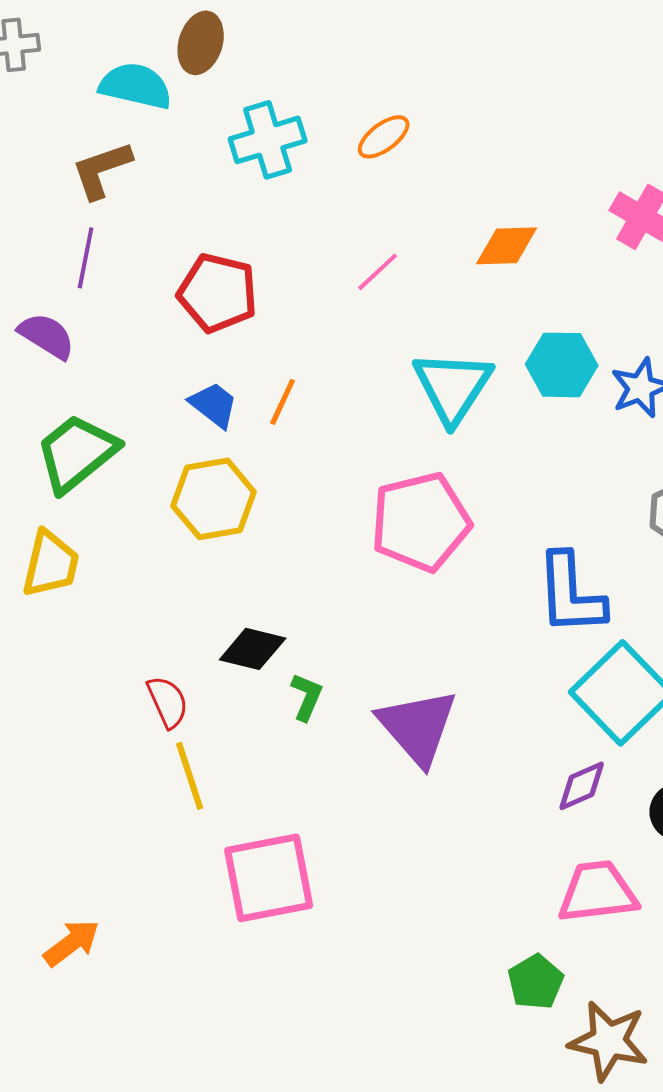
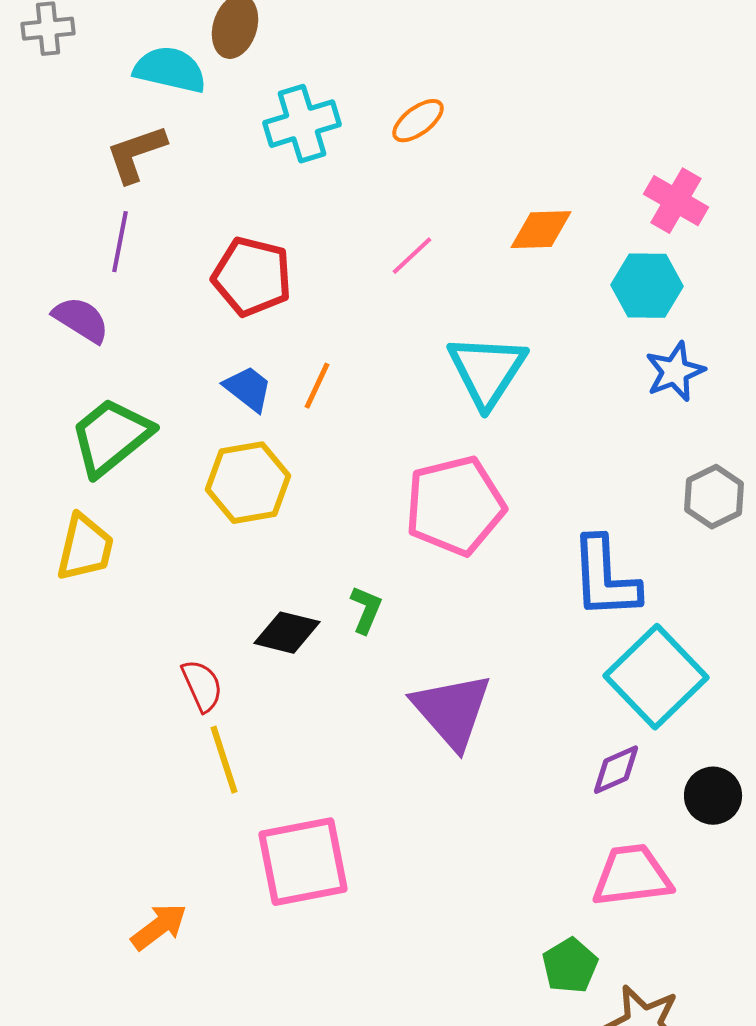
cyan hexagon: (562, 365) -> (647, 286), moved
green L-shape: (307, 697) -> (366, 610), moved
orange arrow: (72, 943) -> (159, 927), moved

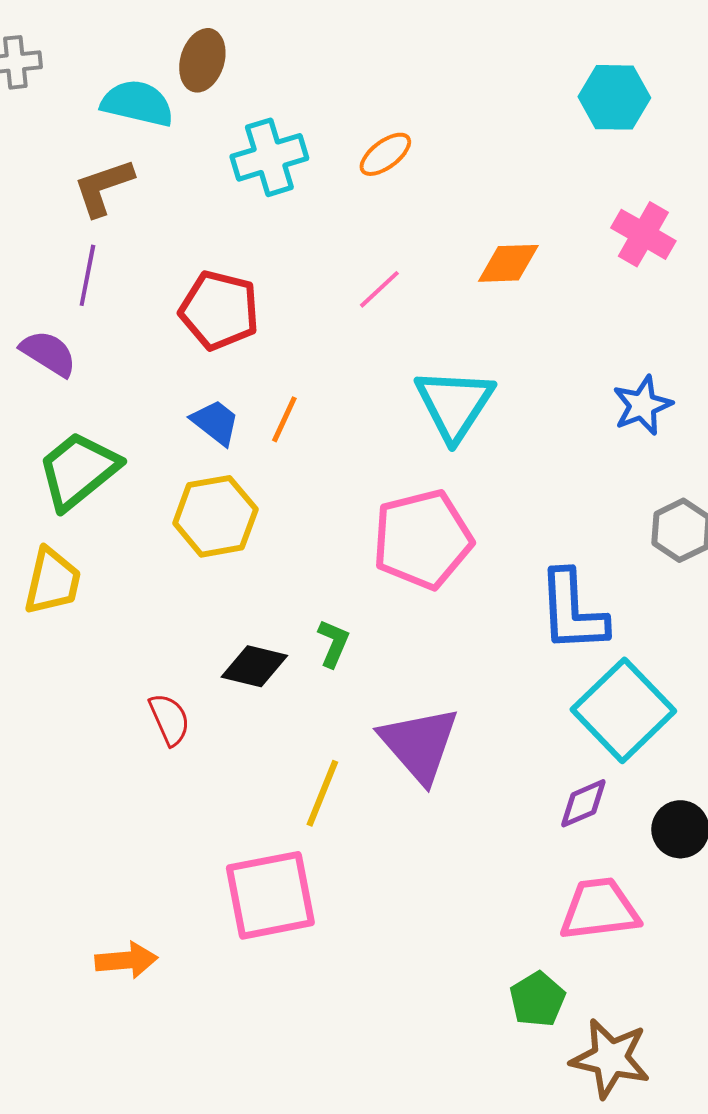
cyan hexagon: (647, 286) -> (614, 97), moved
yellow line: (224, 760) -> (322, 793), moved, turned 40
orange arrow: (159, 927) -> (126, 960), turned 32

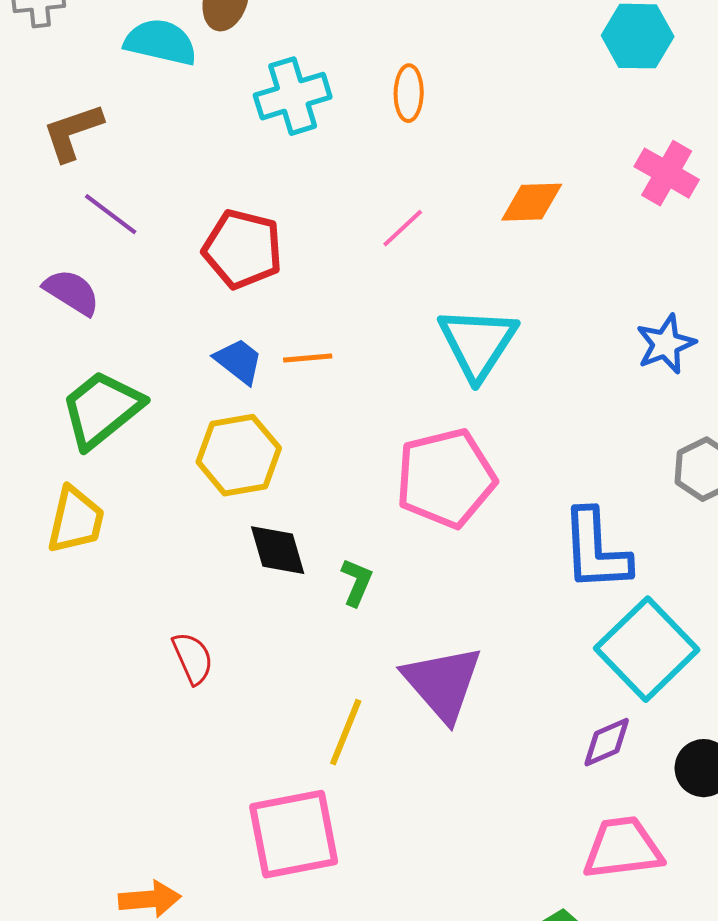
orange ellipse: (385, 154) -> (409, 93), turned -52
brown L-shape: (103, 187) -> (73, 132), moved
purple line: (87, 275) -> (111, 214), turned -64
orange line: (284, 419) -> (308, 358), turned 60
black diamond: (254, 666) -> (278, 550), moved, turned 60

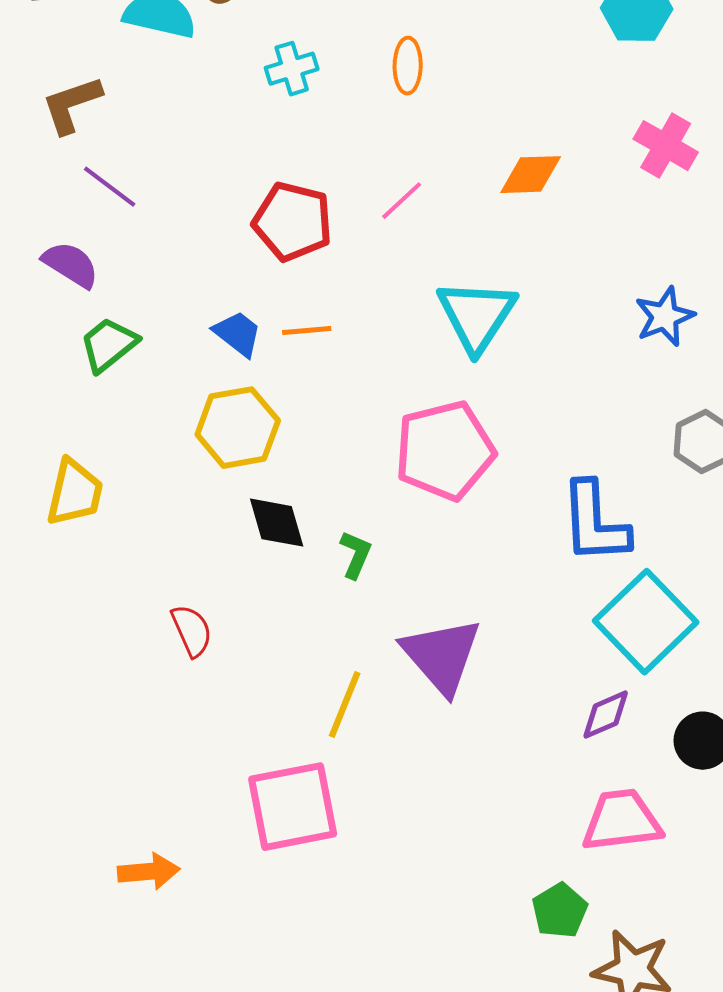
cyan cross: (293, 96) -> (292, 69), size x0.7
red pentagon: (243, 249) -> (293, 222), moved
green trapezoid: (102, 409) -> (109, 345), moved, size x0.7

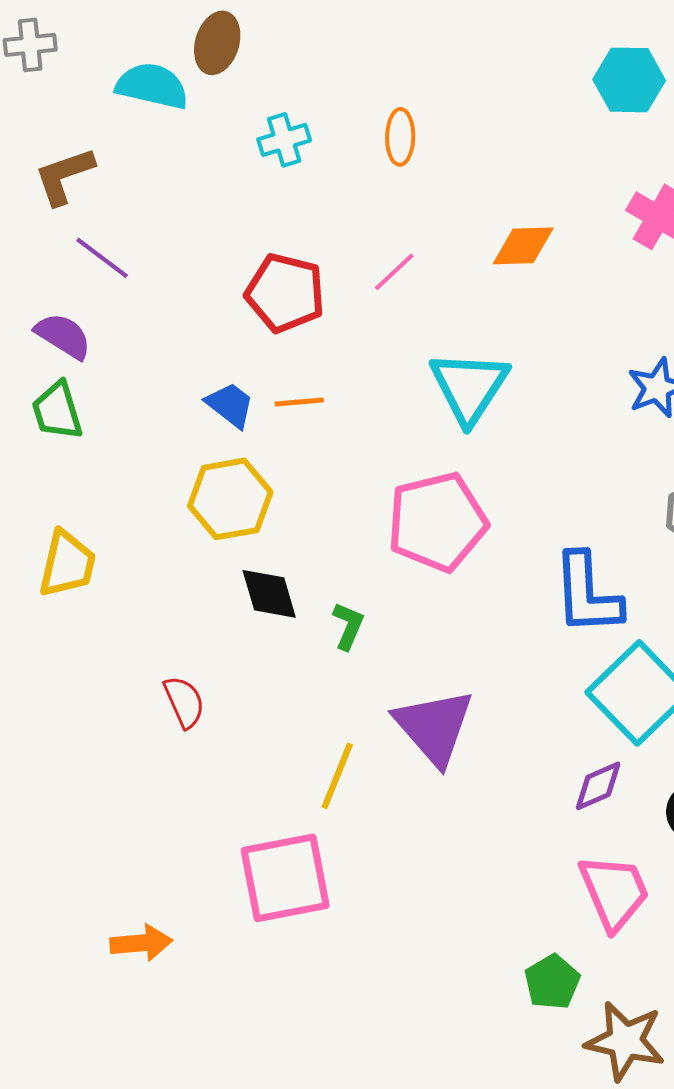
green trapezoid: (109, 345) -> (57, 411), moved, turned -68
pink trapezoid: (622, 821) -> (614, 892), turned 74

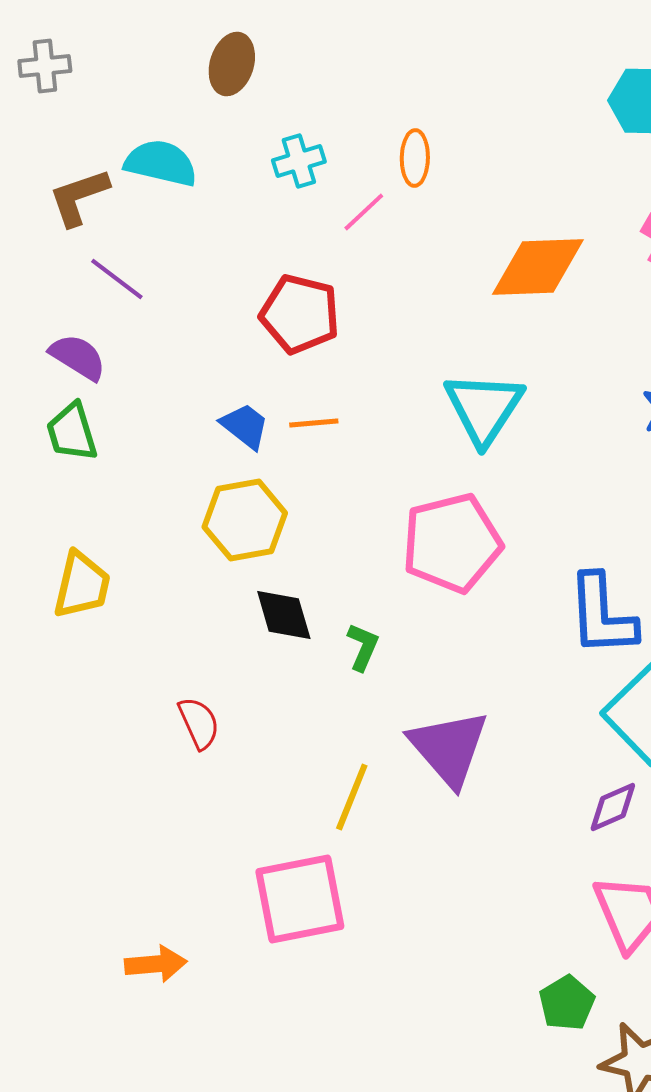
cyan semicircle: (152, 86) -> (161, 163), moved
orange diamond: (523, 246) -> (538, 267), size x1.5
pink line: (394, 272) -> (364, 212), moved

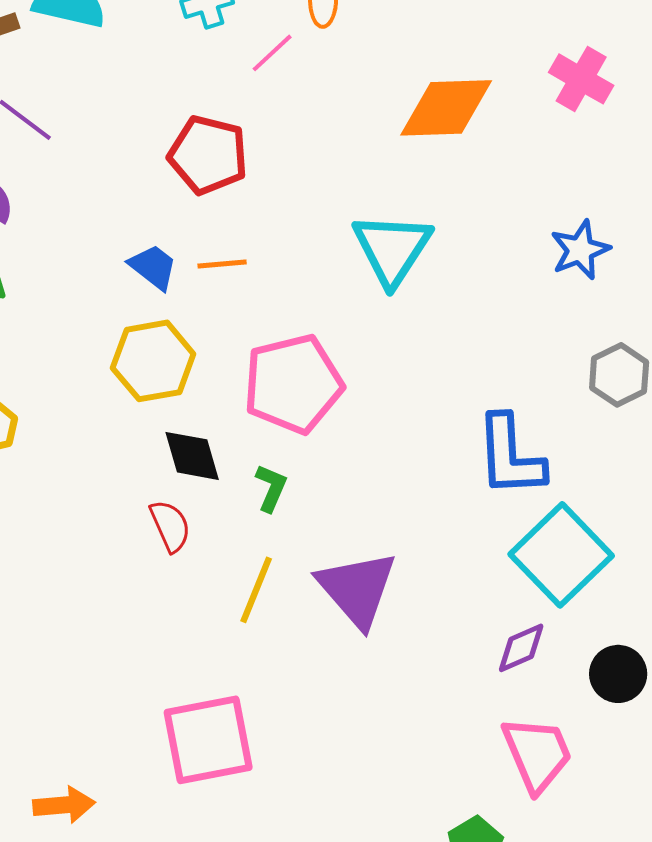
pink pentagon: (452, 543) -> (293, 384), moved
red semicircle: (199, 723) -> (170, 526), moved
yellow line: (352, 797) -> (256, 590), moved

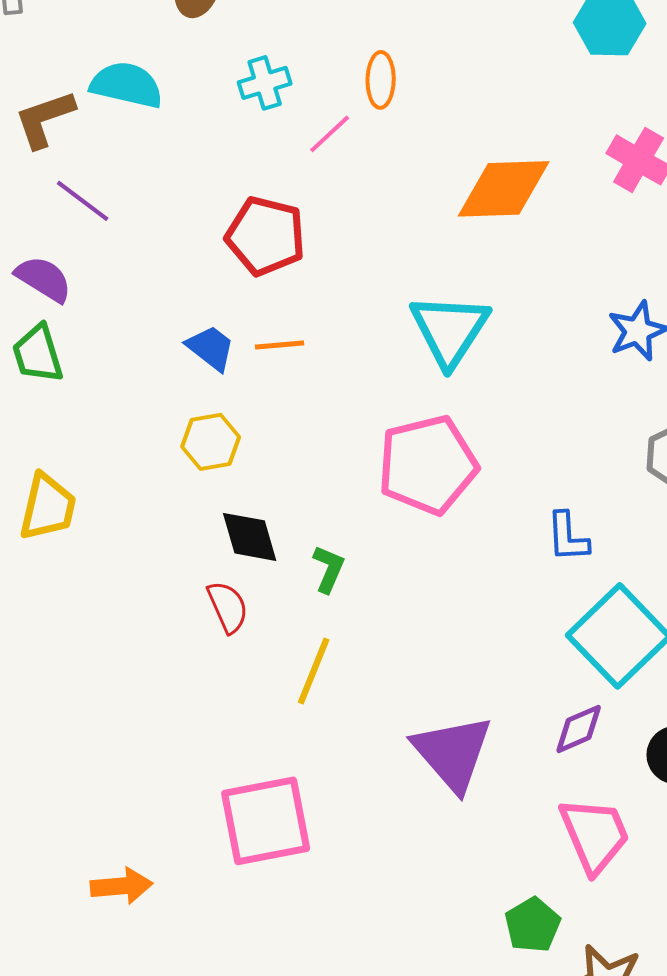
yellow hexagon: (153, 361) -> (211, 442), size x0.7
pink pentagon: (293, 384) -> (428, 465), moved
blue L-shape: (510, 456) -> (568, 537), size x0.6
purple triangle: (357, 589) -> (453, 753), moved

